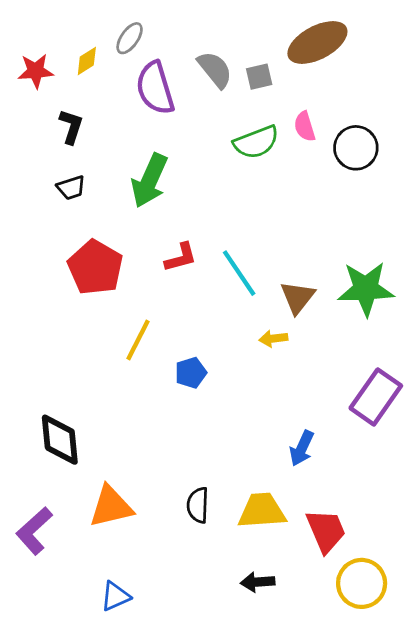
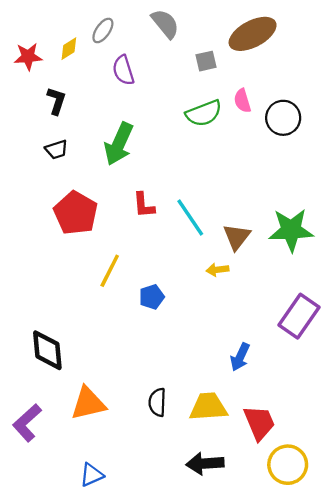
gray semicircle: (215, 70) -> (165, 24), moved
purple semicircle: (155, 88) -> (123, 70), size x0.7
red L-shape: (181, 257) -> (144, 205), turned 100
black arrow: (258, 582) -> (205, 464), size x1.4

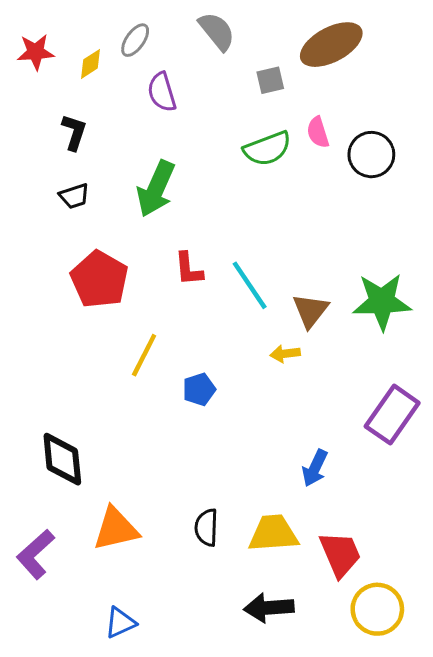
red star: (28, 57) -> (36, 52), moved

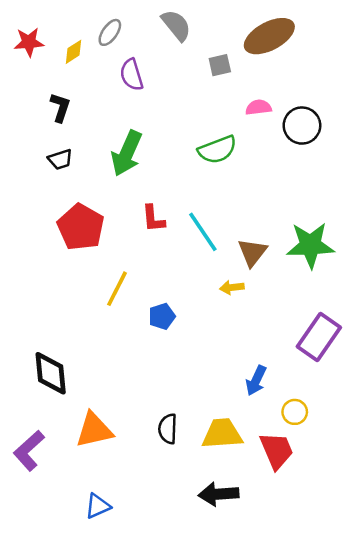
pink semicircle: (318, 132) -> (258, 107), turned 100
green semicircle: (267, 149) -> (217, 150), moved
yellow circle: (377, 609) -> (295, 412), moved, size x0.6

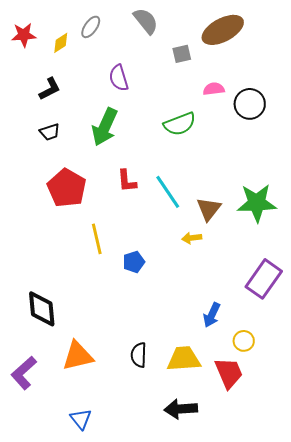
purple semicircle: (132, 75) -> (119, 78), moved
black L-shape: (60, 107) -> (50, 89), turned 45
yellow line: (117, 289) -> (97, 239), turned -40
blue triangle: (98, 506) -> (81, 419), turned -45

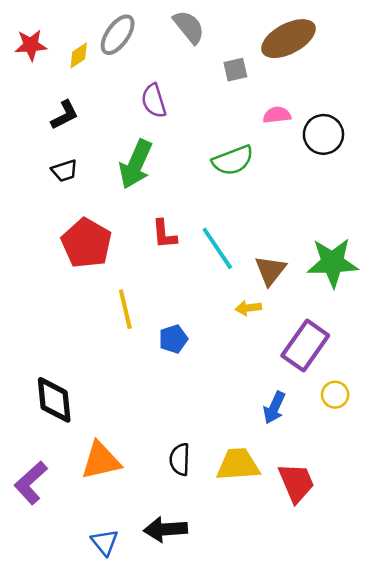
gray ellipse: (91, 27) -> (118, 35), size x1.4
purple rectangle: (264, 279) -> (305, 345), moved
yellow circle: (244, 341) -> (335, 395), moved
black arrow: (181, 409) -> (165, 529), moved

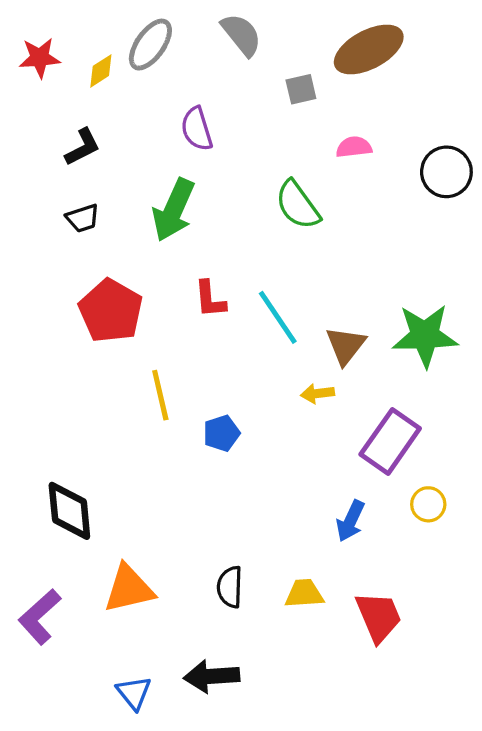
black circle: (323, 134) -> (446, 172), moved
green semicircle: (233, 160) -> (298, 205), turned 75
yellow trapezoid: (238, 465) -> (304, 594), size x0.7

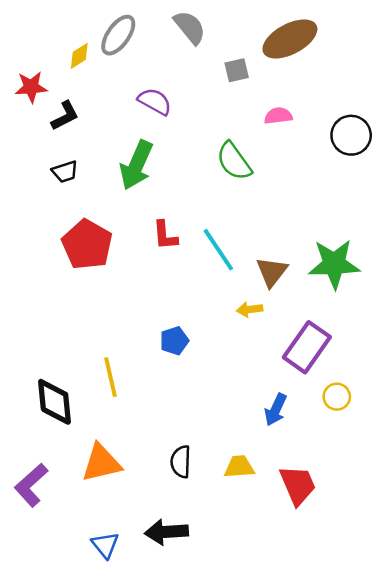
red star: (40, 58) -> (31, 87), moved
purple semicircle: (197, 129) -> (155, 101), turned 136
yellow line: (160, 395) -> (110, 377), moved

